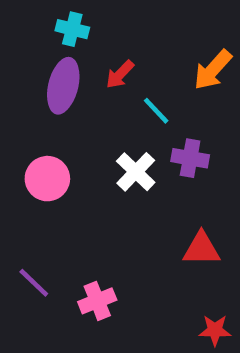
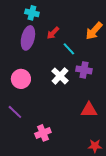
purple line: (34, 283) -> (15, 112), moved

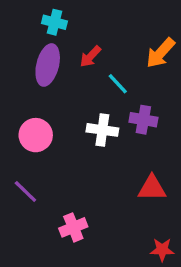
white cross: (60, 76) -> (102, 130), turned -36

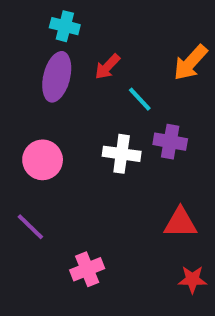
red star: (162, 250) -> (192, 279), moved

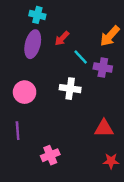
purple cross: (170, 142) -> (103, 68), moved
purple line: (30, 227) -> (18, 131), turned 42

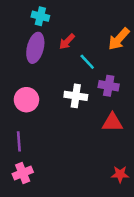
purple cross: (103, 68) -> (109, 86), moved
red triangle: (104, 128) -> (112, 122), moved
pink cross: (50, 155) -> (23, 173), moved

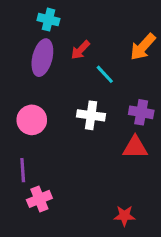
purple cross: (109, 86) -> (141, 112), moved
pink cross: (23, 173) -> (39, 199), moved
red star: (120, 174) -> (124, 216), moved

